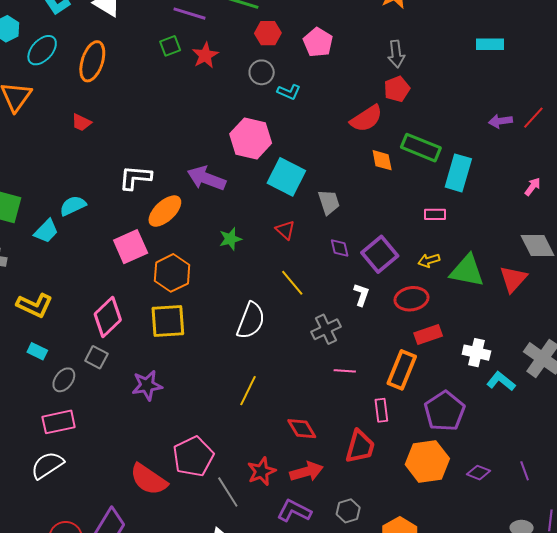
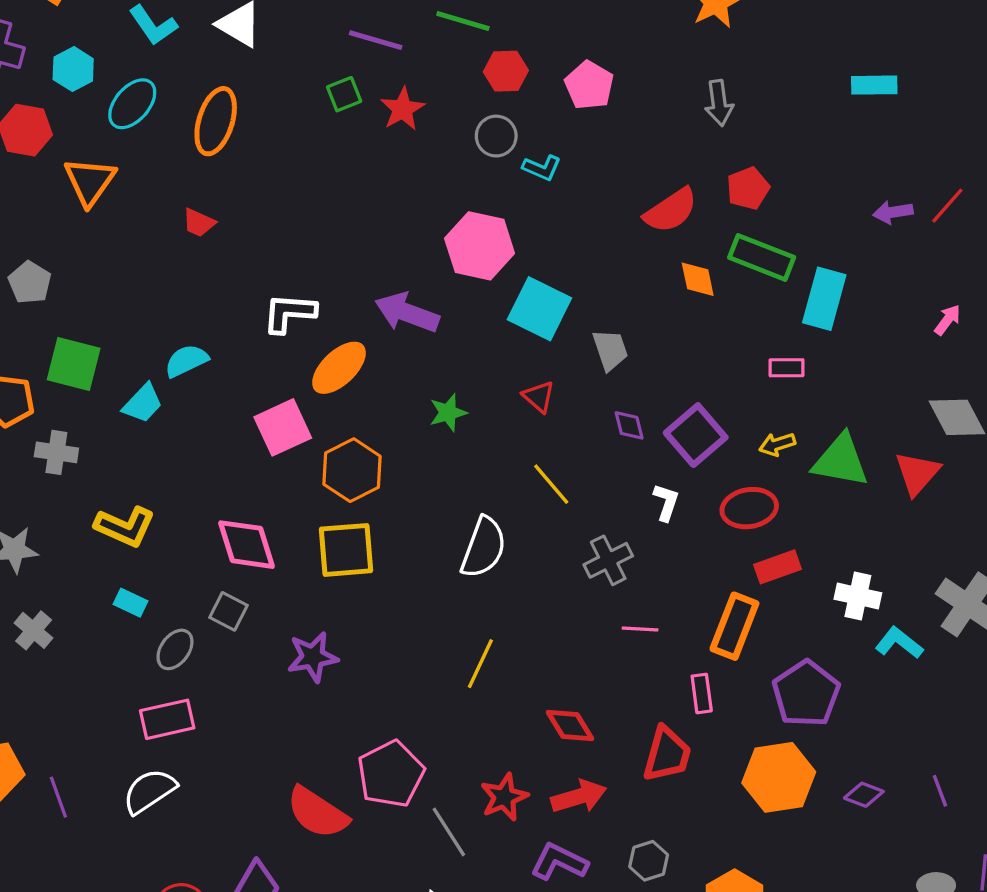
red pentagon: (397, 89) -> (748, 188), moved
pink diamond: (108, 317) -> (246, 545), turned -63

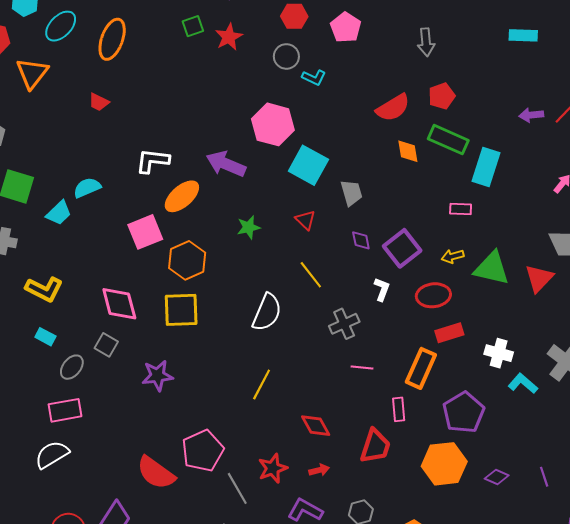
red arrow: (579, 797) -> (319, 470), size x0.6

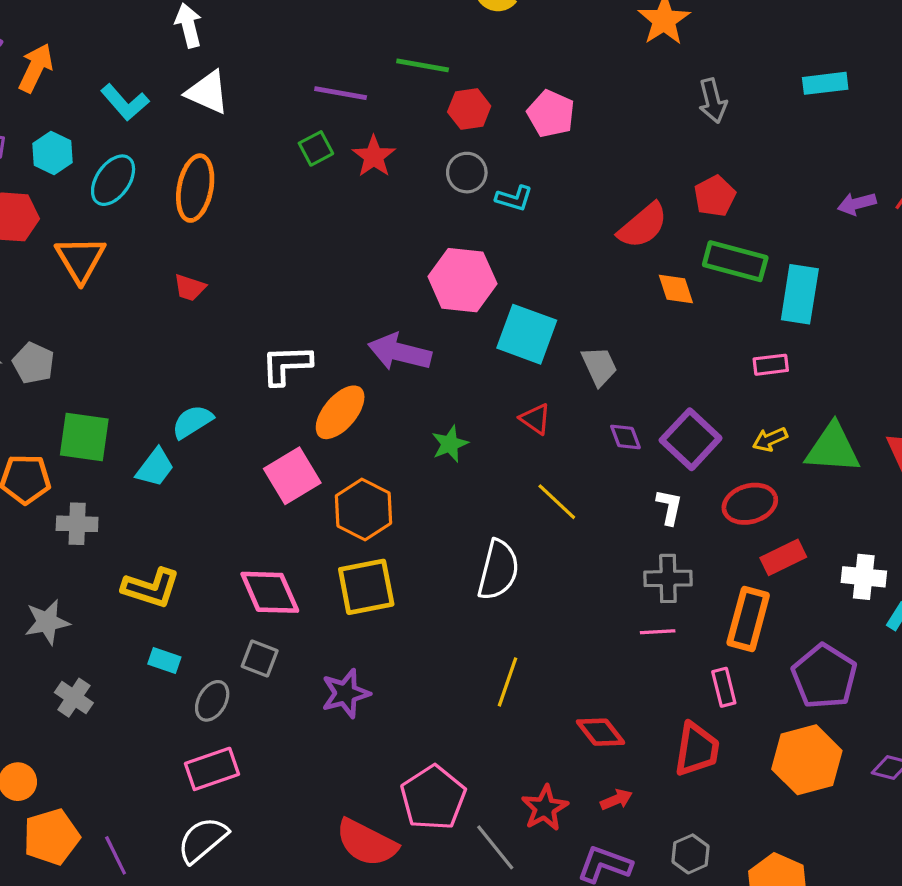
gray arrow: (426, 42) -> (713, 101), moved
gray cross: (344, 324) -> (668, 578), moved, turned 32

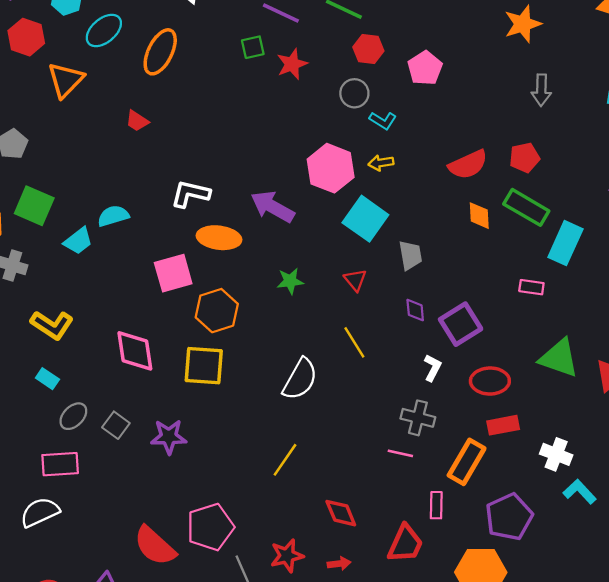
orange ellipse: (340, 412) -> (219, 238), turned 42
yellow arrow: (770, 439) -> (381, 163), moved
gray square: (260, 659) -> (116, 425), moved

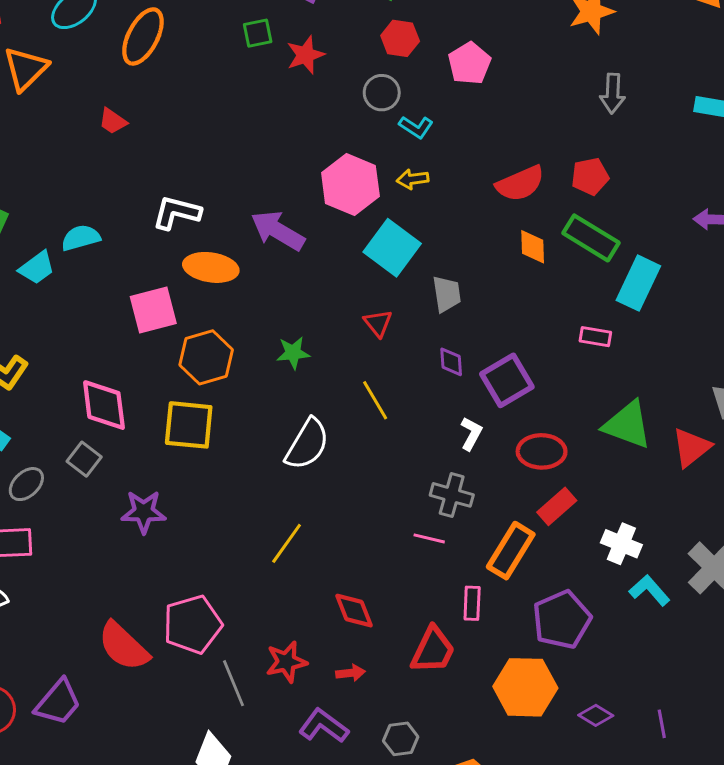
green star: (290, 281) -> (293, 353), moved
gray square: (116, 425) -> (84, 459), moved
red rectangle: (503, 425) -> (557, 506), turned -32

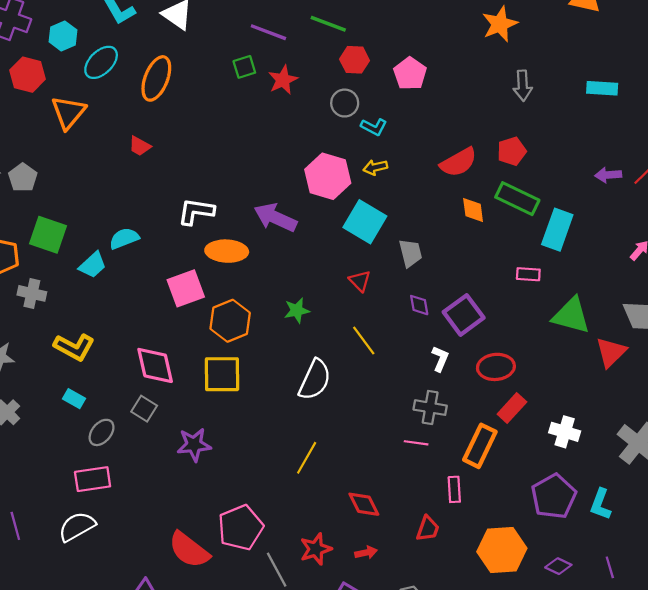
green triangle: (627, 425) -> (571, 316), moved
cyan L-shape: (649, 590) -> (600, 504), moved, turned -112
purple pentagon: (562, 620) -> (554, 496), moved
red trapezoid: (433, 650) -> (428, 529), size x0.7

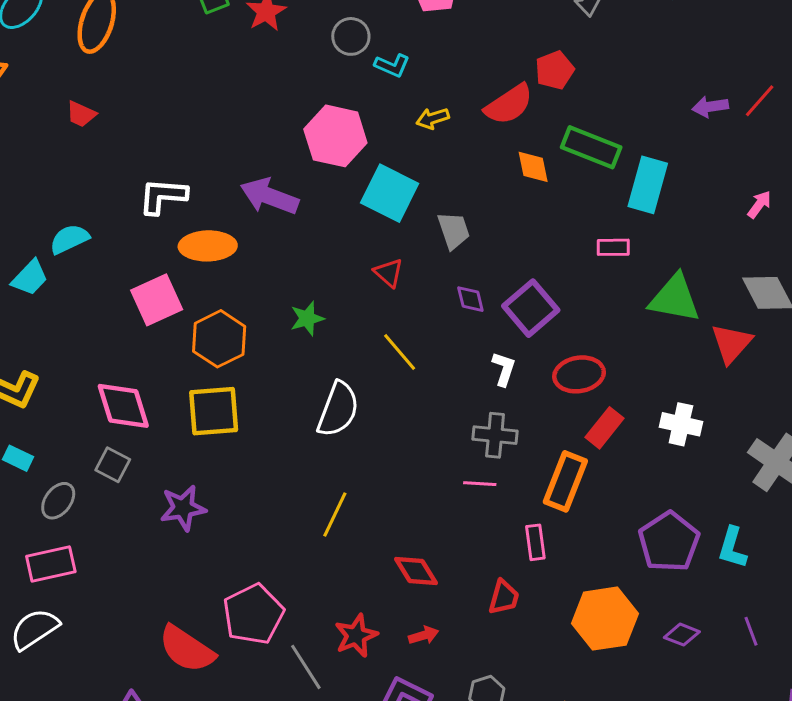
red pentagon: (512, 151) -> (555, 70), moved
yellow arrow: (375, 167) -> (433, 118), moved
white cross: (565, 432) -> (681, 424), moved

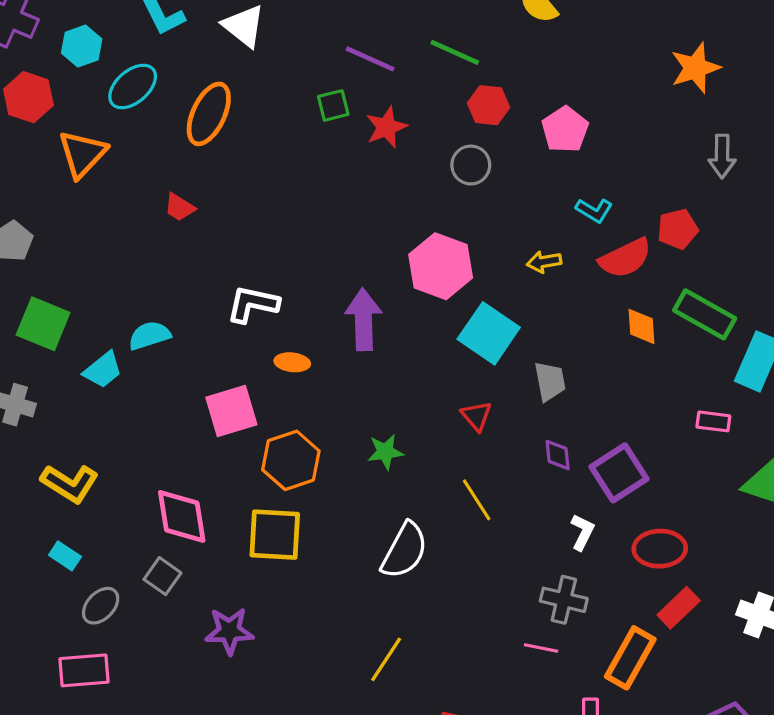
cyan L-shape: (392, 65) -> (594, 210), moved
purple arrow: (269, 196) -> (363, 319), turned 60
orange ellipse: (208, 246) -> (292, 362), size x0.6

